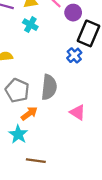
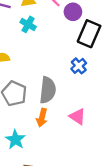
blue cross: (74, 55) -> (79, 66), moved
orange arrow: (29, 113) -> (42, 118), moved, turned 140

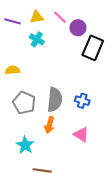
blue cross: (79, 66) -> (82, 101), moved, turned -32
pink triangle: (78, 117) -> (81, 135), moved

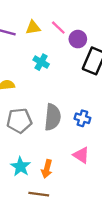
cyan cross: (37, 39) -> (41, 62), moved
gray pentagon: (24, 103) -> (19, 121), turned -30
orange arrow: (49, 125) -> (47, 169), moved

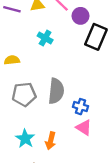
blue cross: (82, 118) -> (80, 107), moved

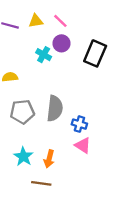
purple circle: (80, 16) -> (61, 43), moved

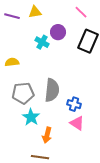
pink line: (60, 21) -> (81, 12), moved
cyan star: (23, 157) -> (31, 117), moved

